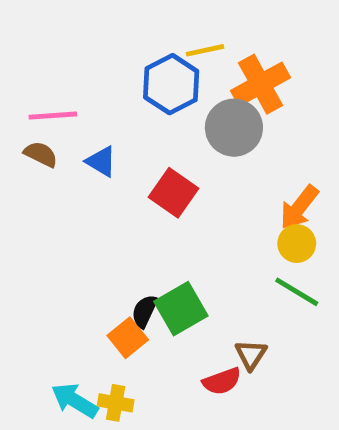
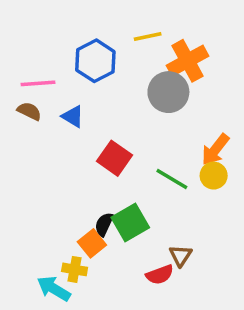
blue hexagon: (171, 84) -> (95, 61), moved
red square: (174, 193) -> (115, 158), moved
green line: (297, 292) -> (172, 179), moved
yellow cross: (116, 403) -> (75, 269), moved

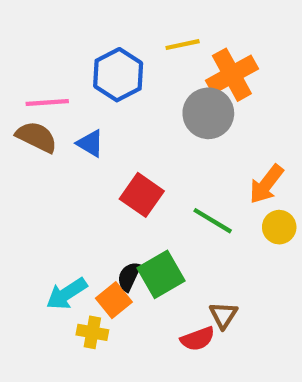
brown semicircle: (29, 111) -> (37, 137), size x1.4
yellow circle: (214, 176) -> (279, 227), moved
cyan arrow: (54, 289) -> (67, 294), moved, turned -64

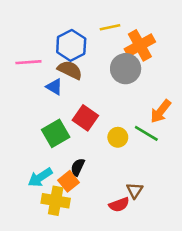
brown semicircle: (37, 137) -> (70, 70), moved
green line: (213, 221) -> (146, 133), moved
yellow circle: (279, 227) -> (118, 137), moved
green square: (161, 274) -> (56, 133), moved
yellow cross: (92, 332) -> (56, 201), size x1.5

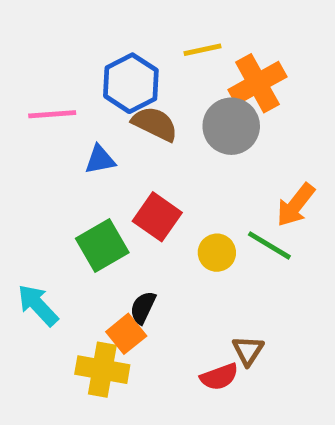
brown semicircle: (70, 70) -> (155, 124), moved
blue triangle: (54, 87) -> (100, 160), turned -42
cyan arrow: (40, 177) -> (38, 305), moved, turned 80

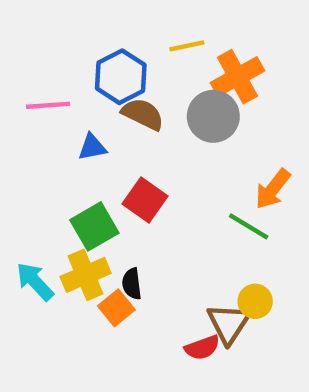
yellow circle: (217, 253) -> (255, 301), moved
black semicircle: (143, 308) -> (132, 284), turned -32
brown triangle: (248, 350) -> (229, 323), size x1.5
yellow cross: (102, 370) -> (86, 275), moved, turned -33

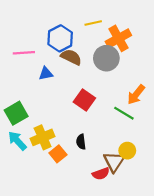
red square: (145, 200) -> (84, 100), moved
green square: (94, 226) -> (16, 113), moved
black semicircle: (132, 284) -> (81, 142), moved

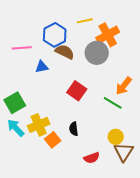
brown triangle: (114, 162) -> (124, 152), moved

